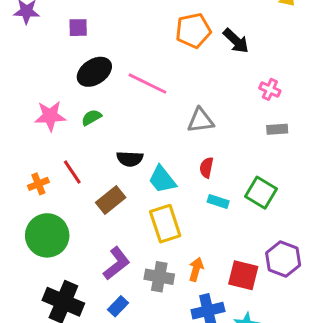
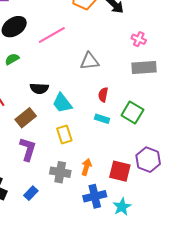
pink line: (147, 84) -> (52, 35), turned -56
gray rectangle: (277, 129) -> (144, 67), size x1.6
red semicircle: (206, 168) -> (103, 95), moved
yellow rectangle: (165, 224) -> (64, 134), size x0.7
purple L-shape: (116, 263) -> (28, 149), moved, turned -35

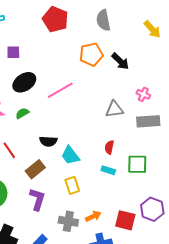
gray triangle: (90, 61) -> (114, 109), moved
green square: (132, 112) -> (137, 164), turned -30
orange arrow: (86, 167) -> (93, 216), turned 49

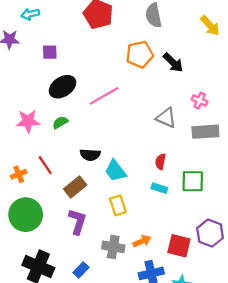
gray triangle: (114, 109) -> (166, 118), turned 30

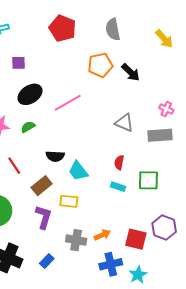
pink cross: (200, 101) -> (166, 109), moved
yellow rectangle: (118, 205) -> (69, 201), moved, turned -66

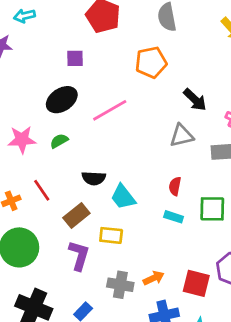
purple square: (18, 63) -> (75, 58), moved
black arrow: (131, 72) -> (195, 100), moved
gray triangle: (124, 123) -> (182, 136), turned -36

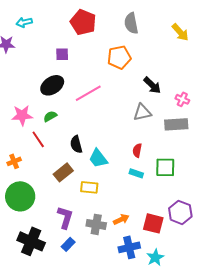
black semicircle: (94, 178) -> (76, 144), turned 72
red line: (42, 190) -> (38, 139), moved
purple L-shape: (79, 255) -> (65, 217), moved

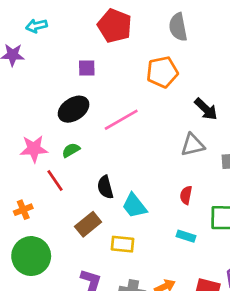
cyan rectangle: (136, 173) -> (186, 236), moved

